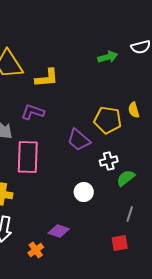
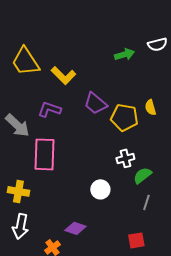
yellow L-shape: (47, 78) -> (63, 75), turned 50
purple trapezoid: (79, 140) -> (95, 103), moved
gray line: (130, 214) -> (146, 202), moved

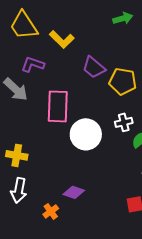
purple L-shape: (49, 109) -> (33, 64), moved
pink rectangle: (44, 154) -> (58, 106), moved
white circle: (100, 189) -> (86, 134), moved, size x1.6

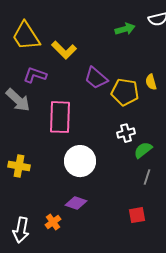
white circle: (86, 134) -> (80, 161), moved
white arrow: (19, 190) -> (21, 230), moved

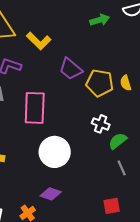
yellow semicircle: (151, 82) -> (126, 83), moved
white cross: (126, 133) -> (101, 124), turned 36
gray line: (147, 177) -> (122, 168), turned -42

